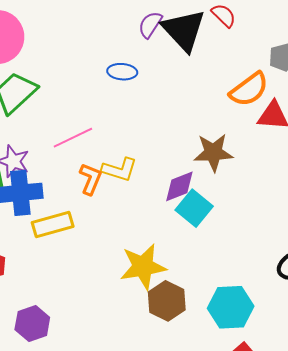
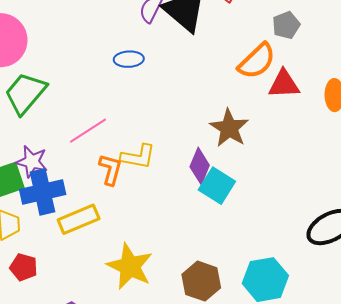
brown star: (213, 152) -> (229, 128), turned -30
purple diamond: (179, 186) -> (200, 166), turned -39
yellow star: (143, 267) -> (130, 266), moved, turned -30

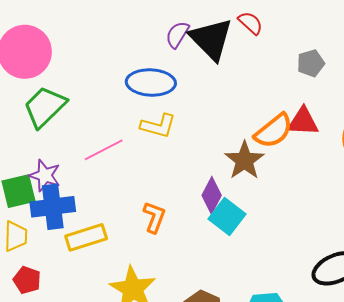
blue ellipse: (129, 59) -> (151, 82), size x1.6
orange semicircle: (257, 61) -> (274, 131), moved
yellow L-shape: (138, 157) -> (158, 126), moved
orange L-shape: (110, 170) -> (154, 217), moved

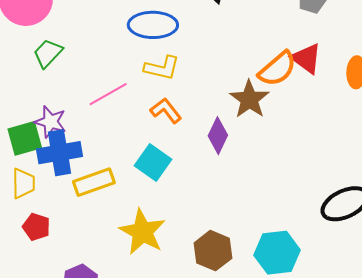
green trapezoid: (45, 107) -> (48, 53), size x0.7
red triangle: (303, 122) -> (306, 59), turned 36
orange L-shape: (154, 217) -> (166, 111), moved, turned -56
cyan square: (227, 217) -> (153, 163), moved

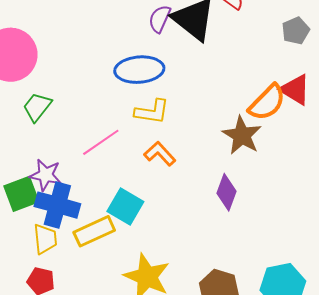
purple diamond: (218, 136) -> (226, 192), moved
blue cross: (59, 153) -> (57, 205), turned 30
cyan square: (153, 163) -> (125, 207), moved
yellow trapezoid: (23, 183) -> (45, 239), moved

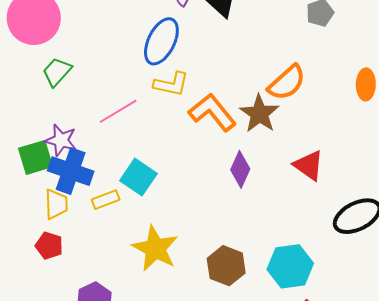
blue ellipse: (139, 70) -> (161, 41), turned -63
red triangle: (295, 90) -> (309, 165), moved
orange L-shape: (160, 154) -> (212, 112), moved, size x1.5
yellow rectangle: (94, 231) -> (106, 200), size x0.7

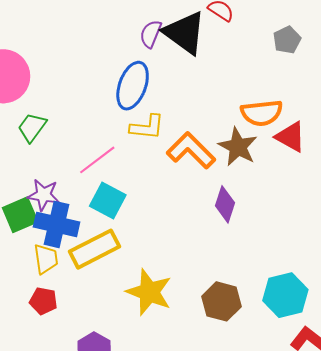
orange semicircle: (287, 83) -> (262, 113), turned 42
red triangle: (309, 165) -> (291, 137), moved
cyan square: (138, 177) -> (108, 201), moved
yellow rectangle: (106, 200) -> (95, 249), size x1.8

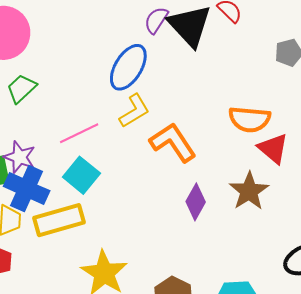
yellow L-shape: (147, 127) -> (134, 111), turned -48
brown star: (238, 147) -> (249, 191), moved

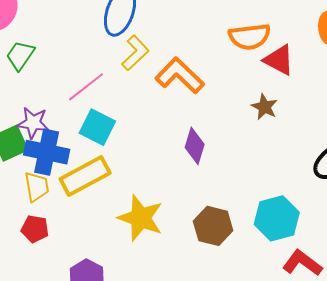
brown star: (249, 191) -> (265, 107), size x0.7
purple diamond: (196, 202) -> (195, 146), moved

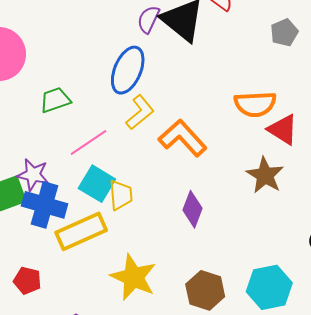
green trapezoid: (20, 55) -> (55, 100), moved, turned 32
brown star: (265, 107) -> (265, 175), size x1.4
yellow trapezoid: (37, 187) -> (121, 195), moved

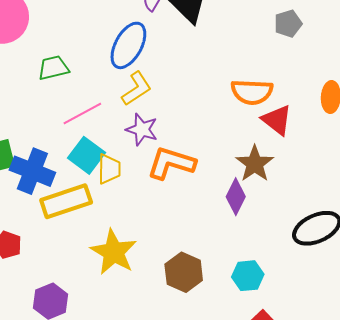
orange L-shape: (183, 138) -> (171, 163), moved, turned -36
purple star: (33, 175) -> (142, 130), moved
purple diamond: (192, 209) -> (236, 197), moved
cyan hexagon: (269, 287) -> (248, 276), size x0.7

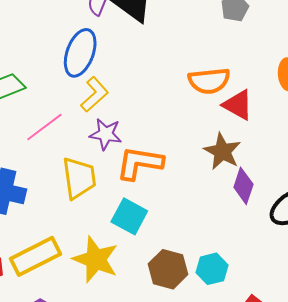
cyan square: (87, 155) -> (129, 216), moved
yellow trapezoid: (109, 169) -> (79, 178), size x1.4
purple diamond: (236, 197) -> (243, 186), moved
yellow rectangle: (66, 201) -> (36, 256), moved
cyan hexagon: (248, 276) -> (212, 269), moved

